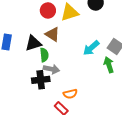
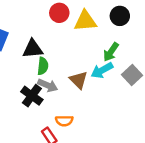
brown triangle: (52, 34) -> (79, 80), moved
green arrow: (109, 65) -> (111, 52), moved, turned -140
black cross: (41, 80) -> (32, 96), turned 30

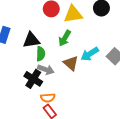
green arrow: (111, 52) -> (65, 38), moved
orange semicircle: (64, 121) -> (48, 98), moved

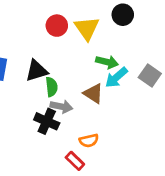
yellow triangle: (73, 14) -> (87, 28), turned -48
green arrow: (65, 38) -> (107, 62), moved, turned -98
orange semicircle: (48, 98) -> (89, 141), moved

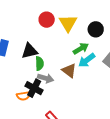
black circle: (123, 15) -> (96, 29), moved
green arrow: (107, 62) -> (81, 49), turned -49
orange semicircle: (89, 141) -> (23, 96), moved

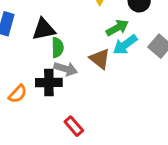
black cross: (34, 88) -> (49, 82), turned -30
orange semicircle: (23, 96) -> (18, 94), moved, turned -40

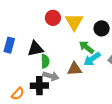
green arrow: (117, 28) -> (86, 47), turned -112
brown triangle: (100, 59) -> (75, 69), turned -42

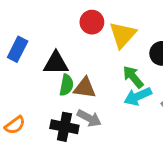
brown triangle: (75, 69) -> (85, 88), moved
gray arrow: (51, 76) -> (89, 118), moved
black cross: (39, 86) -> (64, 127), moved

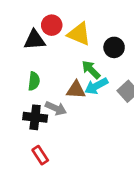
yellow triangle: (123, 35) -> (79, 34), turned -45
black triangle: (56, 63) -> (35, 40), moved
brown triangle: (85, 88) -> (76, 90), moved

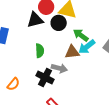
black circle: (114, 47) -> (59, 23), moved
black cross: (35, 117) -> (45, 77), turned 30

